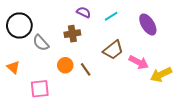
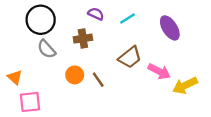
black circle: (19, 25) -> (41, 20), moved
pink square: (40, 89) -> (30, 102), moved

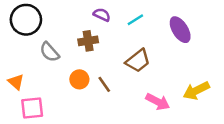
black circle: (41, 20) -> (26, 20), moved
pink arrow: (159, 71) -> (158, 102), moved

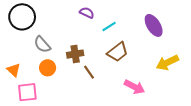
cyan line: (135, 20) -> (109, 26), moved
brown cross: (88, 41) -> (75, 54), moved
orange circle: (79, 79) -> (48, 68), moved
yellow arrow: (196, 91) -> (167, 63), moved

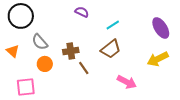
purple ellipse: (154, 25) -> (161, 28), moved
cyan line: (109, 26) -> (113, 25), moved
orange triangle: (14, 70) -> (13, 51), moved

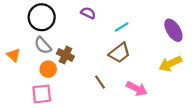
black circle: (21, 16) -> (42, 17), moved
brown cross: (71, 51) -> (65, 55), moved, turned 35
brown line: (84, 68) -> (100, 82), moved
pink square: (26, 87) -> (42, 94), moved

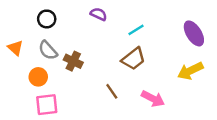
black circle: (42, 17) -> (47, 19), size x0.6
orange triangle: (14, 55) -> (15, 48), moved
orange circle: (48, 69) -> (38, 77), moved

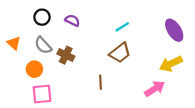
purple semicircle: (99, 14) -> (72, 20), moved
brown line: (112, 91) -> (101, 82), turned 32
pink arrow: (153, 99) -> (155, 89), moved, turned -60

